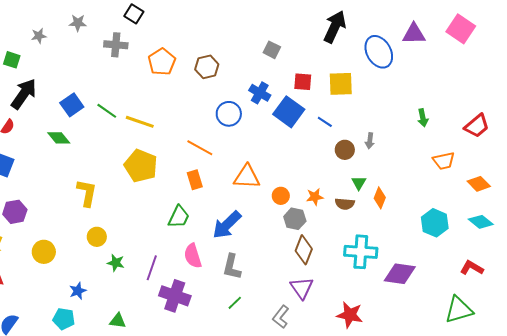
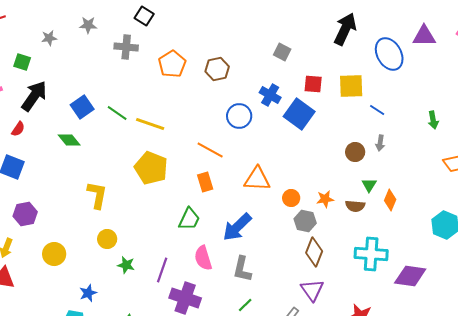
blue line: (325, 122) -> (377, 110), moved

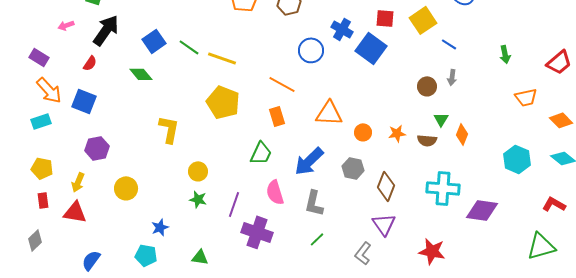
yellow square: (351, 86) -> (423, 20), turned -32
gray hexagon: (305, 221) -> (353, 168), moved
yellow circle: (107, 239) -> (198, 171), moved

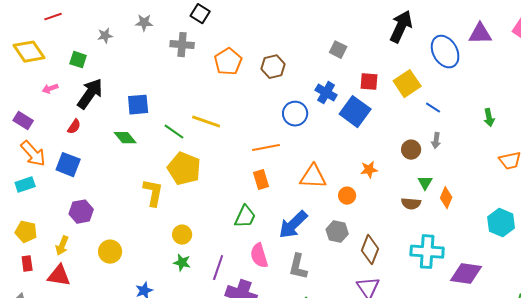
blue square: (154, 41) -> (138, 105), turned 30
green line: (189, 47) -> (174, 132), moved
orange line: (282, 84) -> (266, 148), turned -40
yellow pentagon: (223, 102) -> (184, 169), moved
orange star: (397, 133) -> (369, 170), moved

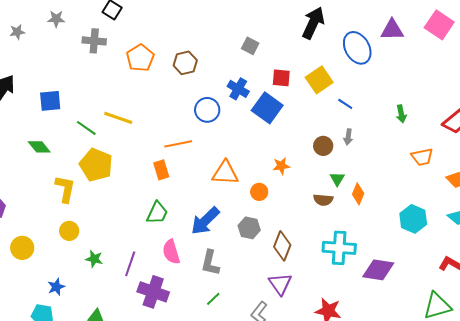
green diamond: (125, 138) -> (39, 147), moved
orange rectangle: (261, 180) -> (161, 170), moved
yellow circle: (182, 235) -> (69, 231), moved

